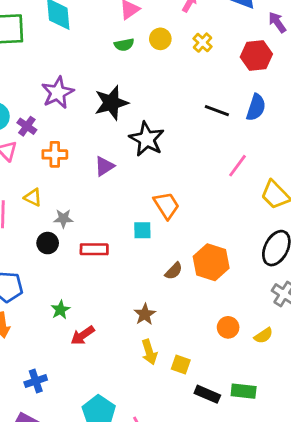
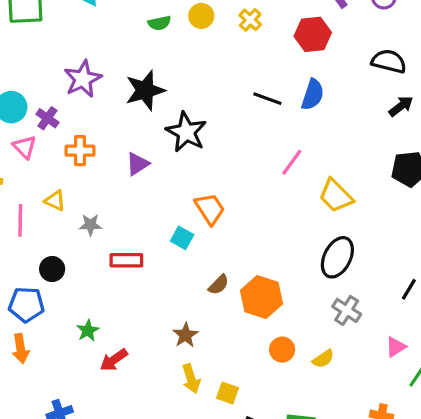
cyan square: (142, 230) -> (182, 238), turned 30
black circle: (48, 243) -> (52, 269), moved
orange hexagon: (211, 262) -> (261, 297), moved

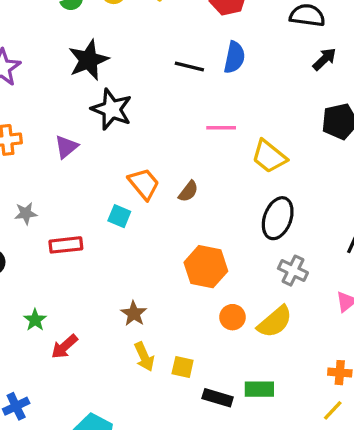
black star: (145, 90) -> (88, 60), moved
pink line: (292, 162) -> (221, 128), turned 60
brown semicircle: (219, 285) -> (188, 191), moved
yellow semicircle: (323, 359) -> (275, 322), size x1.6

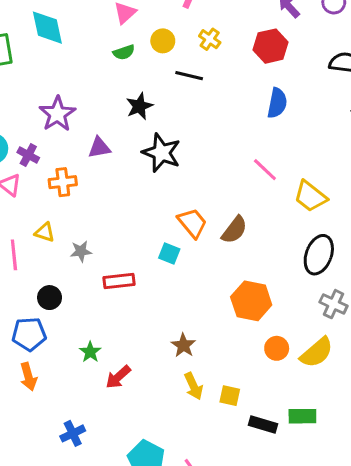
black star: (88, 60) -> (139, 106), size x0.7
black line: (189, 67) -> (189, 76), moved
pink line: (221, 128) -> (265, 170), turned 44
purple triangle: (66, 147) -> (99, 148), moved, turned 30
brown semicircle: (188, 191) -> (234, 230), size x1.4

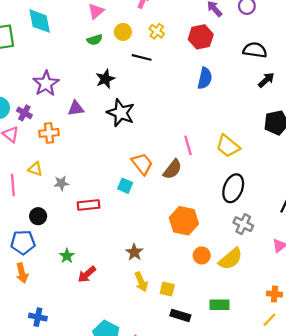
pink line: (265, 170) -> (188, 145), moved, turned 30
black rectangle: (263, 425) -> (180, 315), moved
blue cross: (73, 433) -> (38, 317), moved, turned 36

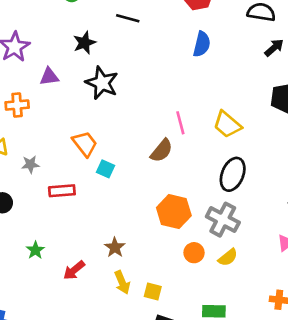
orange trapezoid: (142, 164) -> (85, 144), moved
gray cross: (243, 224) -> (223, 220), moved, size x1.4
yellow semicircle: (231, 259) -> (228, 257), size x0.7
red arrow: (87, 274) -> (74, 270), moved

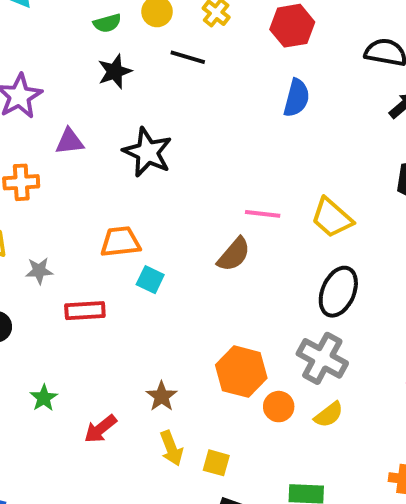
black star: (84, 43) -> (115, 71), moved
pink line: (180, 123) -> (263, 214), turned -70
orange trapezoid: (85, 144) -> (120, 242), turned -60
orange hexagon: (174, 212) -> (241, 372), moved

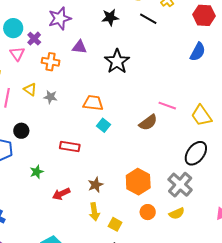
gray star: (39, 271) -> (50, 97), moved
red rectangle: (85, 311) -> (70, 147), moved
orange circle: (279, 407) -> (148, 212), moved

